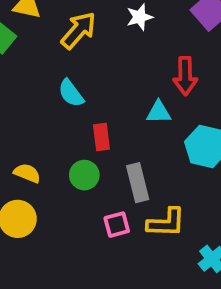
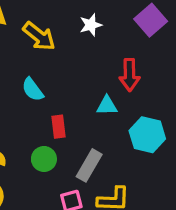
yellow arrow: (79, 30) -> (39, 36), turned 88
gray rectangle: (138, 183) -> (89, 165), turned 44

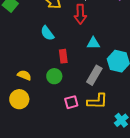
red arrow: (130, 75) -> (80, 14), moved
gray rectangle: (89, 165) -> (94, 75), moved

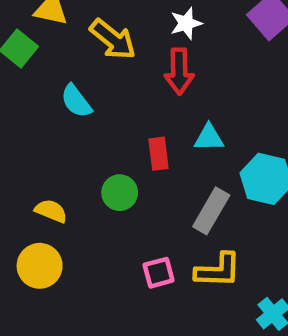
cyan semicircle: (47, 33) -> (76, 101), moved
red rectangle: (63, 56) -> (159, 154), moved
green circle: (54, 76) -> (120, 193), moved

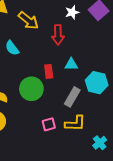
white star: (186, 23) -> (72, 12), moved
green circle: (120, 193) -> (31, 89), size x1.5

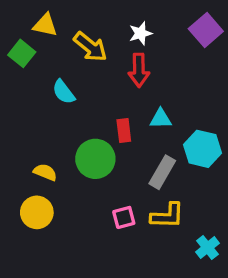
white star: (72, 12) -> (141, 33), moved

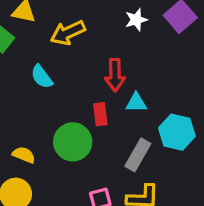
white star: (141, 33) -> (136, 20), moved
yellow arrow: (90, 47) -> (68, 33), turned 116
red arrow: (139, 70) -> (115, 75), moved

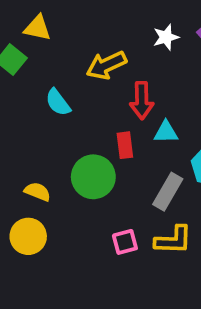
yellow arrow: (68, 33) -> (106, 65), moved

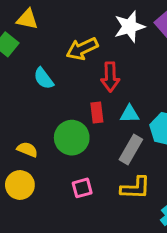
white star: (166, 37) -> (129, 27), size x1.5
cyan triangle: (166, 132) -> (129, 114), moved
pink square: (125, 242) -> (82, 188), moved

